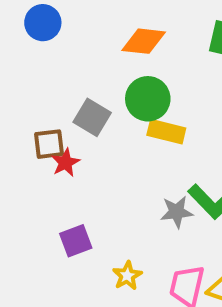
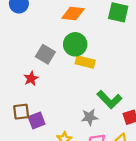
brown square: (49, 144) -> (21, 112), moved
gray star: (177, 212) -> (90, 117), moved

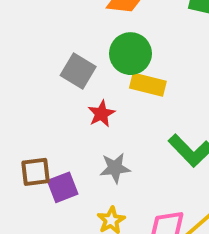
red star: (31, 79) -> (101, 114), moved
gray star: (90, 117) -> (115, 168), moved

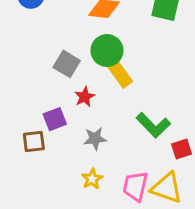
yellow rectangle: (148, 85) -> (120, 74), turned 40
purple square: (63, 187) -> (55, 119), moved

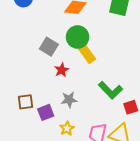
purple square: (55, 119) -> (46, 112), moved

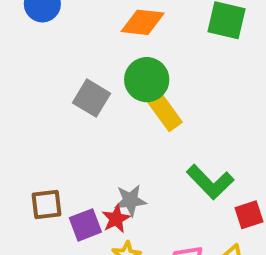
red star: (62, 70) -> (116, 219), moved

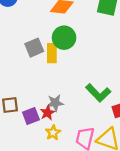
gray square: (91, 98) -> (34, 48), turned 36
yellow rectangle: (165, 112) -> (52, 53), moved, turned 36

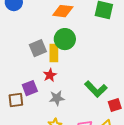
red star: (47, 113) -> (50, 75), moved
purple square: (31, 116) -> (30, 88), moved

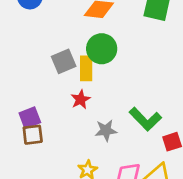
purple square: (30, 88) -> (30, 118), moved
gray star: (57, 98) -> (106, 130), moved

